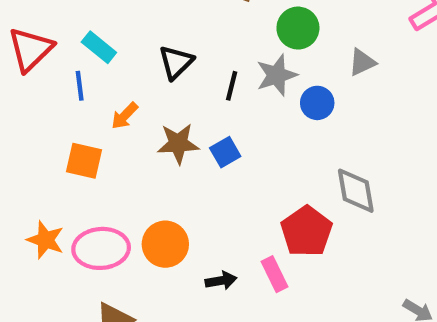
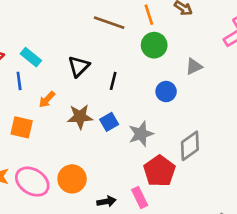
gray star: (277, 75) -> (141, 134), moved
gray diamond: (356, 191) -> (190, 146), turned 64
pink ellipse: (101, 248) -> (32, 182), turned 36

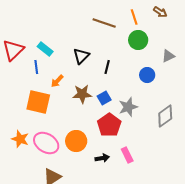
orange square: (22, 127) -> (38, 102), size x1.4
red pentagon: (159, 171) -> (109, 125), moved

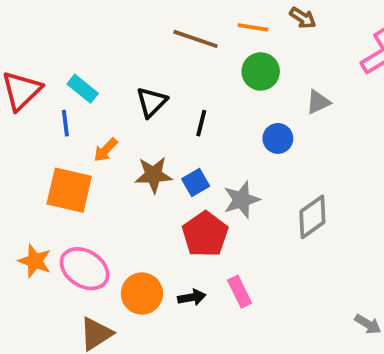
orange line: (134, 17) -> (253, 27), turned -63
orange circle: (76, 141) -> (142, 294), moved

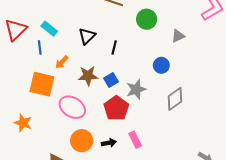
blue circle: (278, 138) -> (161, 65), moved
pink ellipse: (85, 269) -> (72, 107), moved

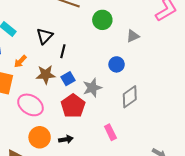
black line: (114, 47) -> (63, 51), moved
pink rectangle: (135, 140) -> (110, 132), moved

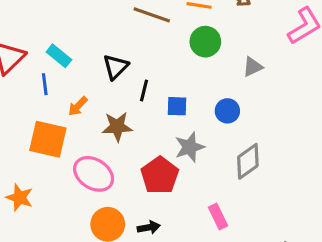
blue square: (68, 79) -> (177, 106), moved, turned 32

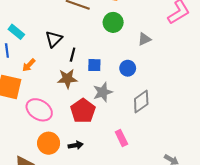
brown star: (117, 127) -> (67, 79), moved

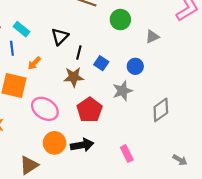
blue square: (94, 65) -> (101, 63), turned 32
gray star: (103, 92) -> (123, 91), moved
gray diamond: (141, 102) -> (161, 110), moved
pink rectangle: (121, 138) -> (127, 154), moved
black arrow: (76, 145) -> (82, 145), size x1.5

